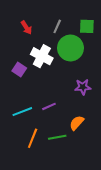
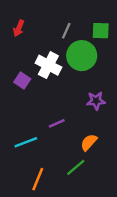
red arrow: (26, 27) -> (19, 28), moved, turned 56
cyan line: (22, 112) -> (26, 142), moved
green line: (57, 137) -> (76, 167), moved, turned -30
orange line: (33, 138) -> (38, 179), moved

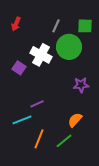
purple line: (57, 123) -> (37, 104), moved
orange line: (38, 179) -> (39, 139), moved

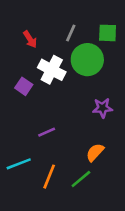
red arrow: (16, 24) -> (30, 39), moved, turned -56
cyan line: (22, 120) -> (19, 164), moved

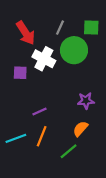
red arrow: (30, 39) -> (26, 33), size x1.6
purple square: (24, 86) -> (20, 73), turned -32
purple star: (103, 108) -> (86, 101), moved
orange line: (49, 177) -> (42, 136), moved

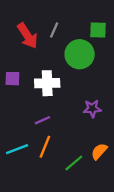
gray line: (60, 28) -> (54, 30), moved
white cross: (44, 59) -> (47, 83), moved, turned -30
purple square: (20, 73) -> (12, 79), moved
orange semicircle: (80, 129) -> (99, 151), moved

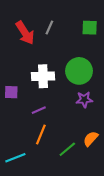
green circle: (80, 54) -> (79, 71), moved
purple square: (12, 79) -> (11, 92), moved
cyan line: (17, 149) -> (15, 158), moved

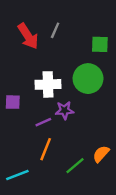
green square: (90, 28) -> (100, 44), moved
purple star: (84, 100) -> (64, 110), moved

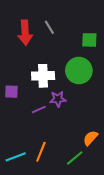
gray line: (55, 30) -> (49, 27), turned -56
red arrow: (28, 36) -> (25, 33), turned 30
orange line: (46, 149) -> (41, 152), moved
green line: (75, 166) -> (75, 158), moved

